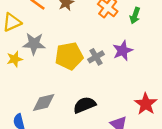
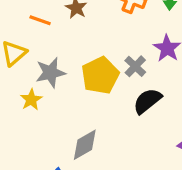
black semicircle: (84, 105) -> (147, 101), moved

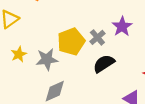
gray star: (50, 73) -> (47, 59), moved

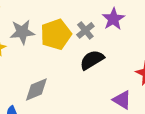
gray star: (47, 59) -> (22, 32), moved

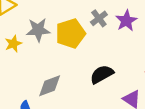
gray cross: (85, 30) -> (99, 18), moved
black semicircle: (92, 60) -> (102, 74), moved

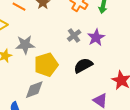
yellow pentagon: (70, 33) -> (46, 65), moved
black semicircle: (102, 74) -> (83, 65), moved

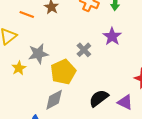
gray cross: (74, 36) -> (84, 50), moved
black semicircle: (83, 65) -> (99, 98), moved

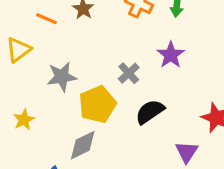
yellow star: (19, 68) -> (24, 120), moved
black semicircle: (99, 98) -> (150, 112), moved
purple triangle: (125, 102) -> (187, 152), turned 35

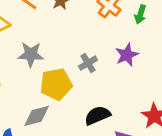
black semicircle: (150, 112) -> (98, 115), moved

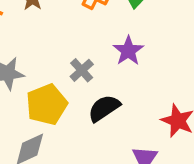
black semicircle: (98, 115) -> (104, 108), moved

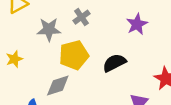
gray cross: (82, 70) -> (82, 17), moved

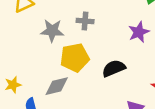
gray cross: (82, 17) -> (85, 21), turned 35
yellow star: (14, 59) -> (13, 85), moved

